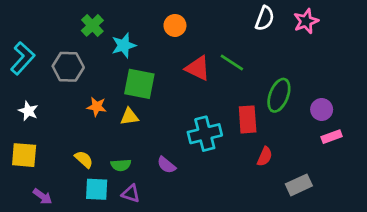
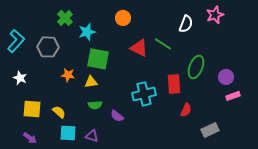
white semicircle: (265, 18) -> (186, 24), moved
yellow square: (24, 155) -> (32, 109), moved
green semicircle: (121, 165) -> (95, 105), moved

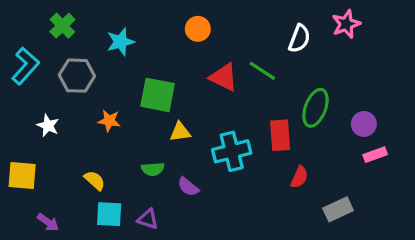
green cross: (65, 18) -> (62, 26), moved
cyan star: (87, 32) -> (120, 42), moved
white star: (20, 78) -> (48, 126), moved
yellow triangle: (91, 82) -> (180, 132), moved
yellow square: (32, 109) -> (22, 176), moved

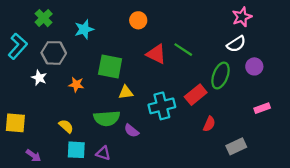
white semicircle: (299, 39) -> (236, 44), moved, turned 36
purple circle: (364, 124) -> (254, 66), moved
white star: (48, 126) -> (39, 78), moved
red rectangle: (280, 135) -> (196, 95), turned 55
green semicircle: (153, 169) -> (107, 118), size x1.6

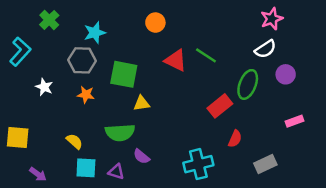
gray hexagon: (54, 53) -> (82, 60), moved
cyan cross: (162, 106) -> (198, 164), moved
purple semicircle: (131, 131) -> (142, 157), moved

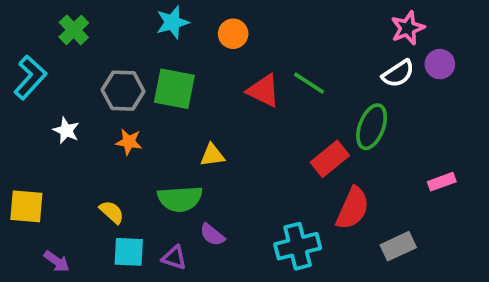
cyan star: (95, 33) -> (172, 22), moved
green square: (124, 74) -> (174, 89), moved
purple circle: (286, 74) -> (440, 64), moved
red semicircle: (235, 139) -> (353, 208), size x1.6

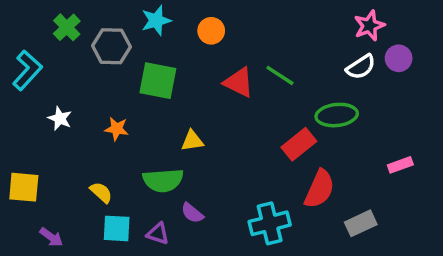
gray hexagon: (123, 91) -> (111, 46), moved
green ellipse: (372, 127) -> (337, 115), turned 63

